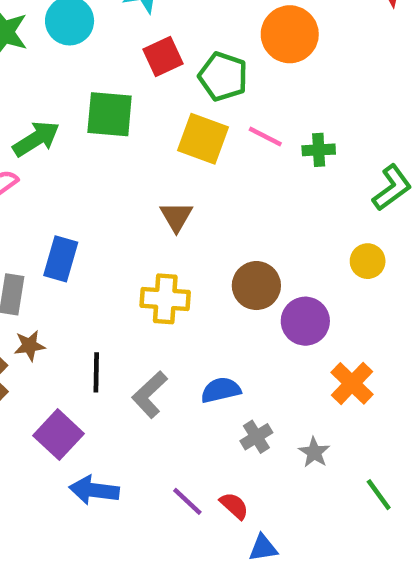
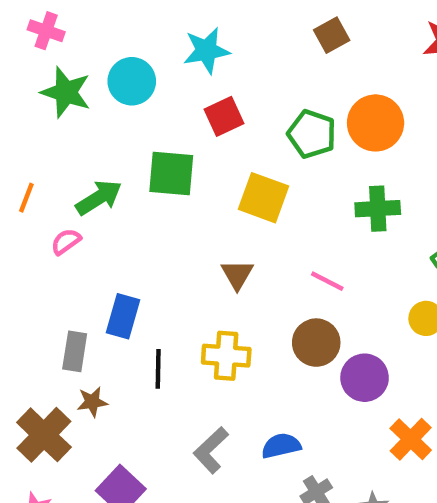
orange circle: (290, 34) -> (376, 123), moved
green pentagon: (223, 77) -> (312, 134), moved
pink line: (265, 137) -> (327, 281), moved
green cross: (319, 150) -> (378, 209), size x1.4
black line: (96, 372) -> (158, 369), moved

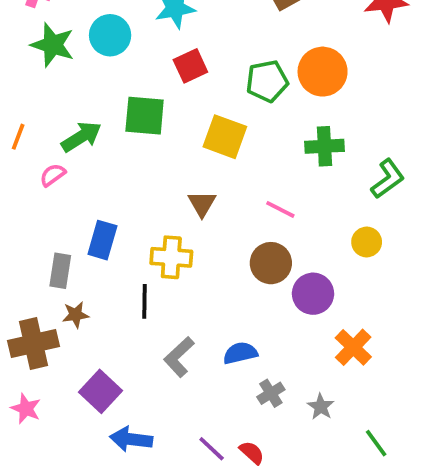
green pentagon: (312, 134) -> (267, 81), turned -30
yellow cross: (226, 356) -> (171, 257), moved
black line: (158, 369) -> (145, 301), moved
brown cross: (44, 435) -> (33, 343), turned 33

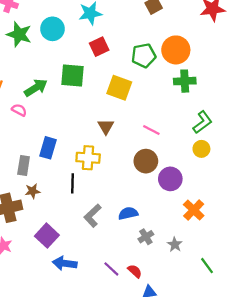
green cross: (324, 146) -> (185, 81), moved
pink semicircle: (53, 175) -> (19, 110), turned 64
green L-shape: (388, 179) -> (203, 122), moved

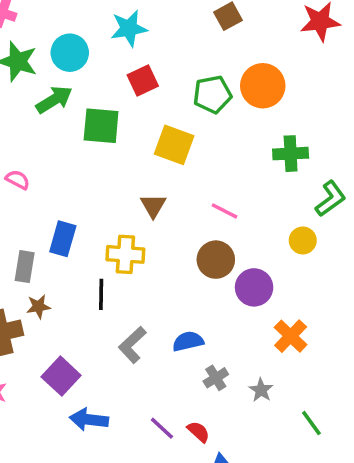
green cross: (185, 81) -> (291, 154), moved
green arrow: (36, 88) -> (54, 100), moved
green L-shape: (203, 122) -> (331, 199), moved

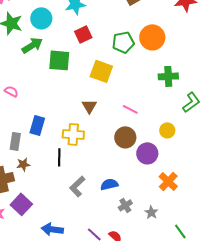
yellow circle: (303, 240) -> (167, 130), moved
purple square: (61, 376) -> (21, 204), moved

